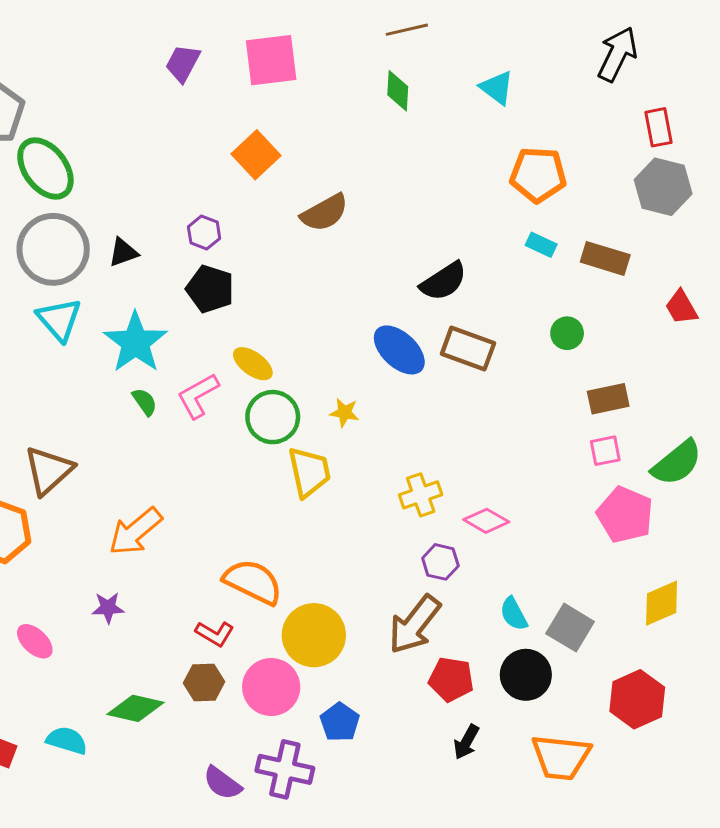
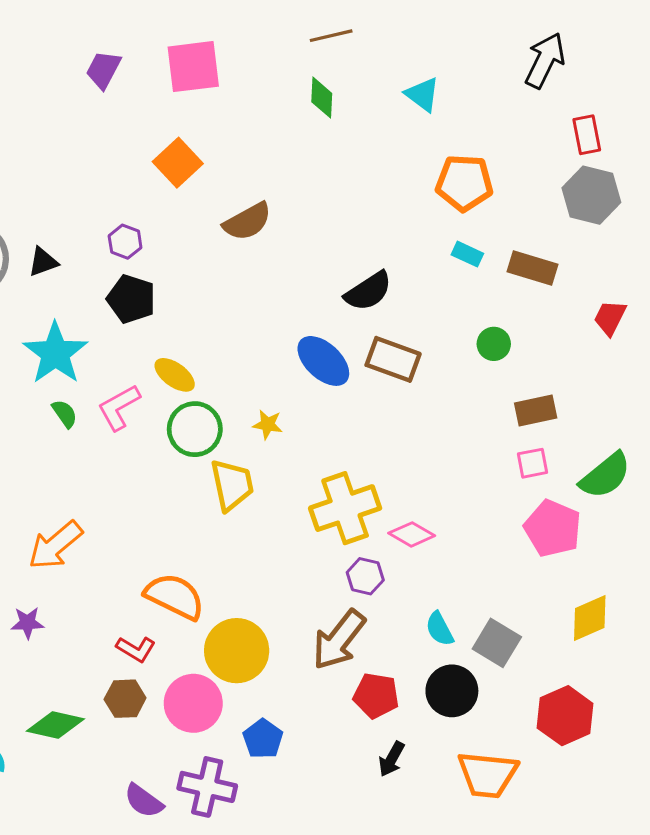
red trapezoid: (681, 307) -> (610, 318), turned 57
yellow cross: (421, 495) -> (345, 508), size x1.6

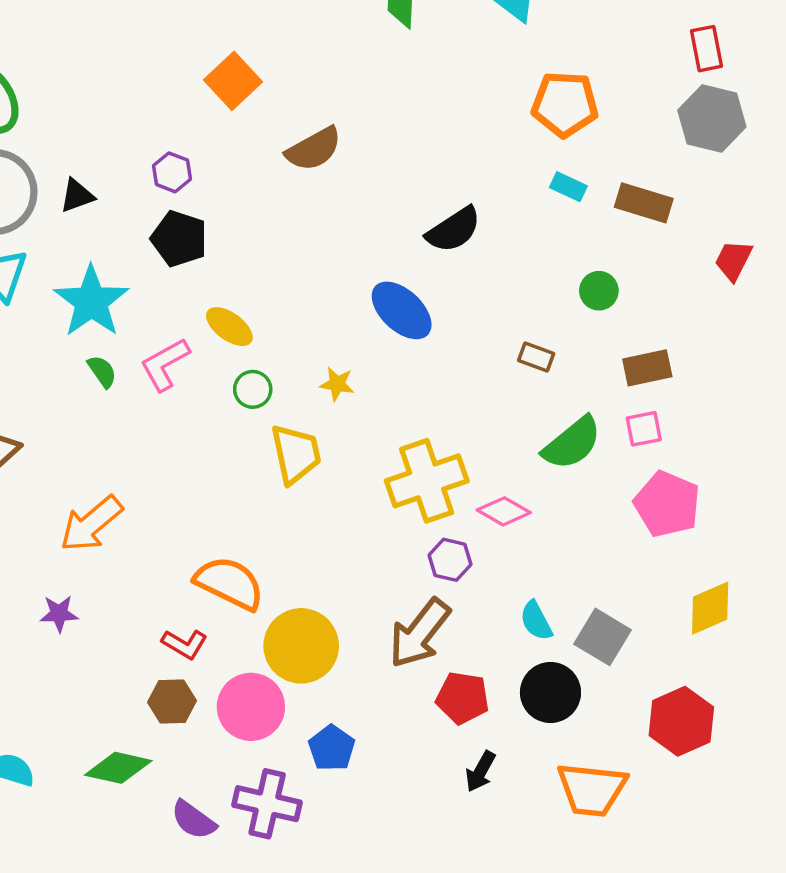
brown rectangle: (393, 359) -> (536, 357), moved, size x0.6
green circle: (195, 429) -> (253, 389), size x0.6
green semicircle: (605, 476) -> (572, 443), moved
green diamond: (55, 725) -> (118, 768), moved

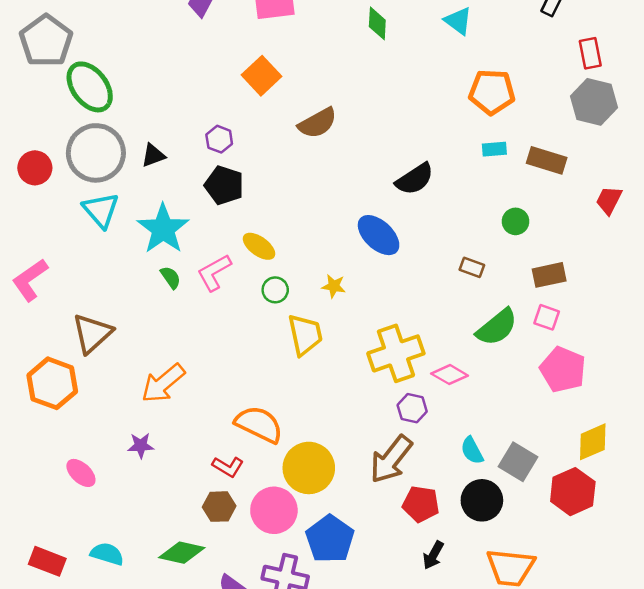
cyan rectangle: (568, 187) -> (494, 149), turned -30
pink square: (644, 429) -> (547, 317), turned 30
red hexagon: (681, 721) -> (573, 492), moved
blue pentagon: (332, 748) -> (330, 539), size x1.5

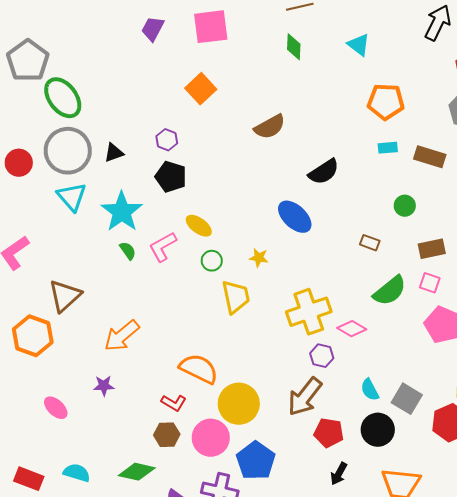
brown semicircle: (318, 123) -> (270, 127), moved

